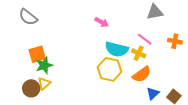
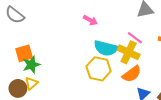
yellow cross: (139, 53) -> (129, 52), size x1.5

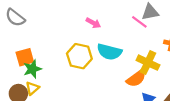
pink line: (135, 38) -> (139, 22), moved
yellow cross: (129, 52) -> (148, 63), moved
yellow hexagon: (99, 69) -> (79, 56), moved

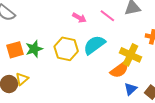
pink line: (139, 22) -> (107, 16), moved
cyan semicircle: (109, 52) -> (94, 45), turned 130
green star: (32, 69) -> (34, 49), moved

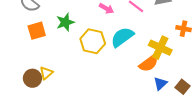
green star: (34, 49) -> (65, 22), moved
orange square: (15, 50) -> (37, 31), moved

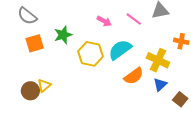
orange semicircle: (149, 63) -> (134, 76), moved
blue triangle: (160, 84) -> (160, 84), moved

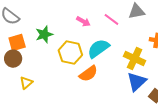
orange semicircle: (134, 76) -> (88, 74), moved
blue triangle: (160, 84) -> (137, 82), size x1.5
brown circle: (30, 91) -> (13, 59), moved

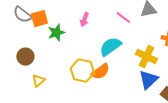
pink arrow: (83, 21) -> (84, 20), moved, turned 80
orange square: (17, 42) -> (39, 19), moved
yellow hexagon: (70, 53) -> (82, 71), moved

